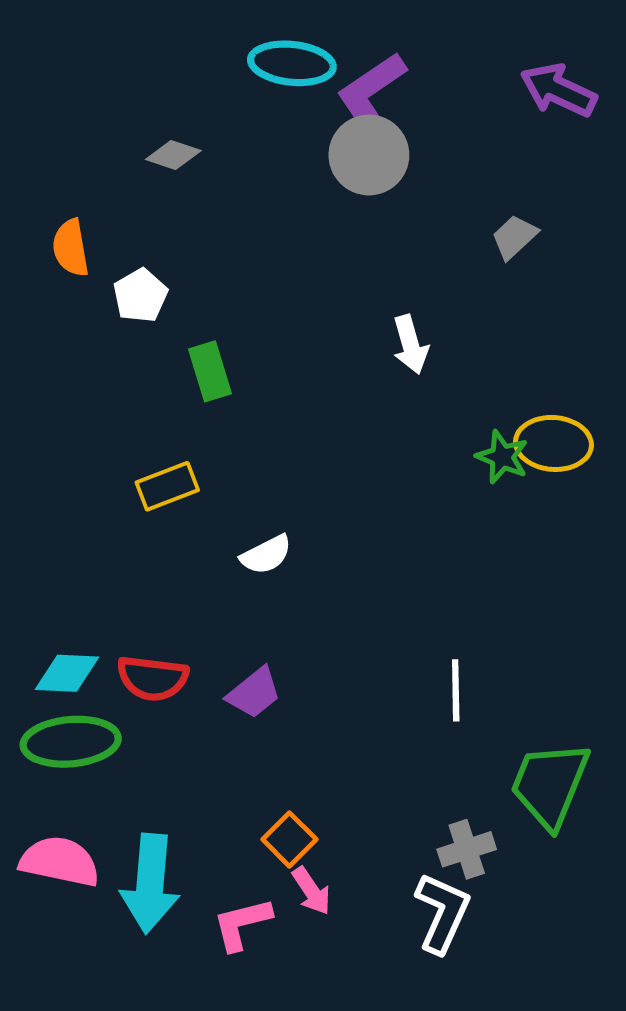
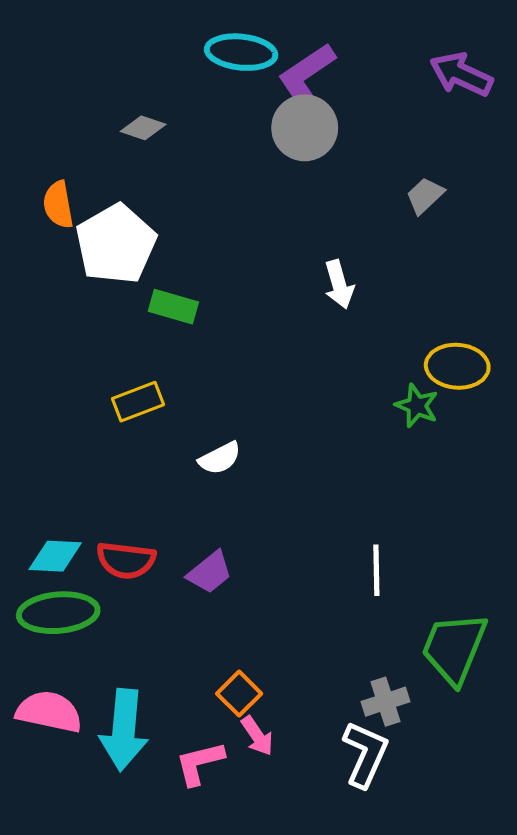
white pentagon: (140, 296) -> (116, 244), size x1.8
green rectangle: (210, 371) -> (173, 307), turned -57
green star: (502, 457) -> (417, 406), moved

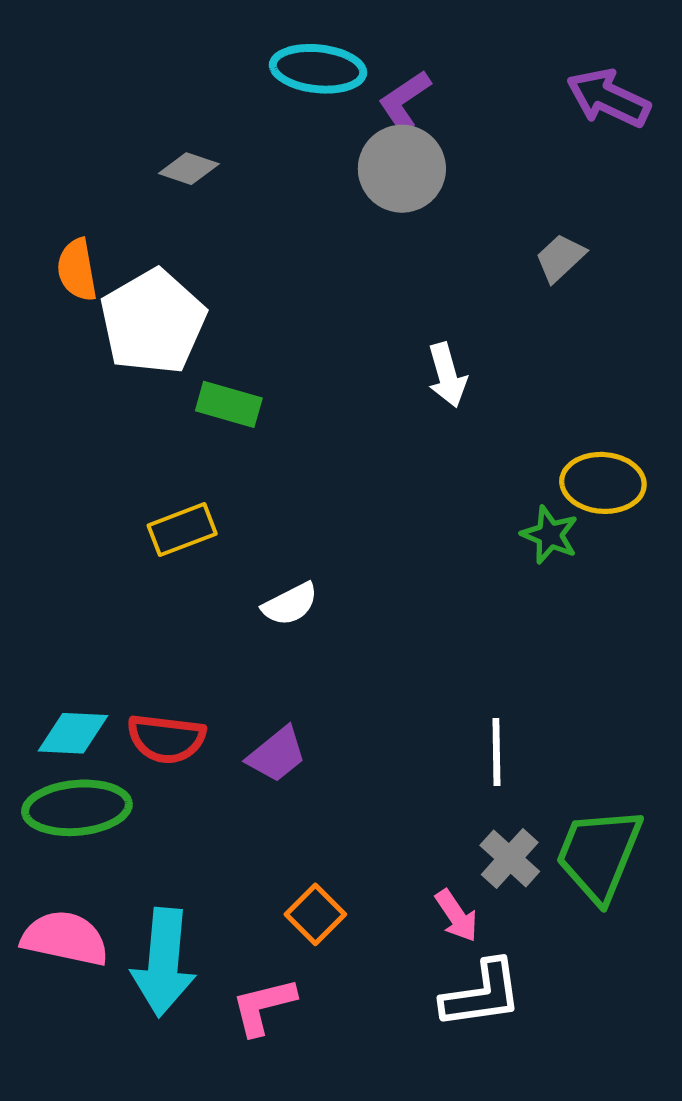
purple L-shape: (307, 76) -> (405, 101), size x0.7
gray cross: (385, 702) -> (510, 858), moved, turned -30
pink arrow: (257, 736) -> (456, 916), moved
white L-shape: (365, 754) -> (482, 994), turned 58

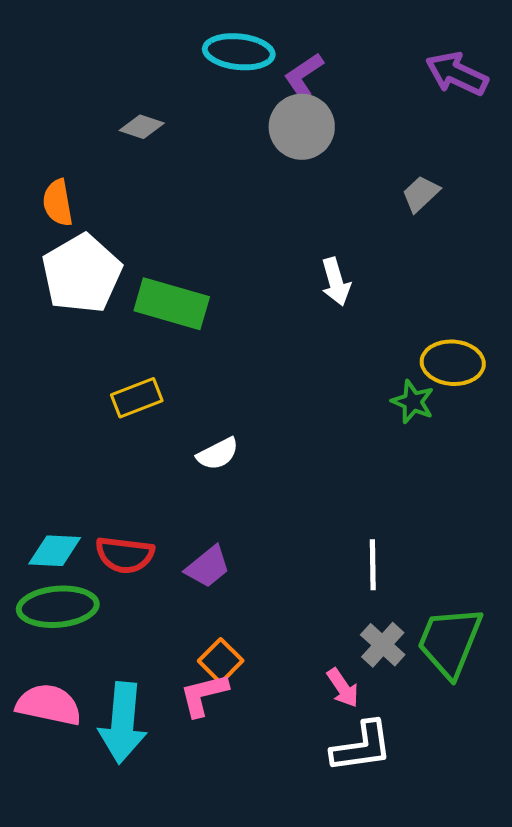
white pentagon: (153, 322) -> (82, 274), moved
green rectangle: (229, 404) -> (172, 304), size x1.5
orange square: (315, 914) -> (221, 661), moved
pink L-shape: (263, 1006) -> (204, 695), moved

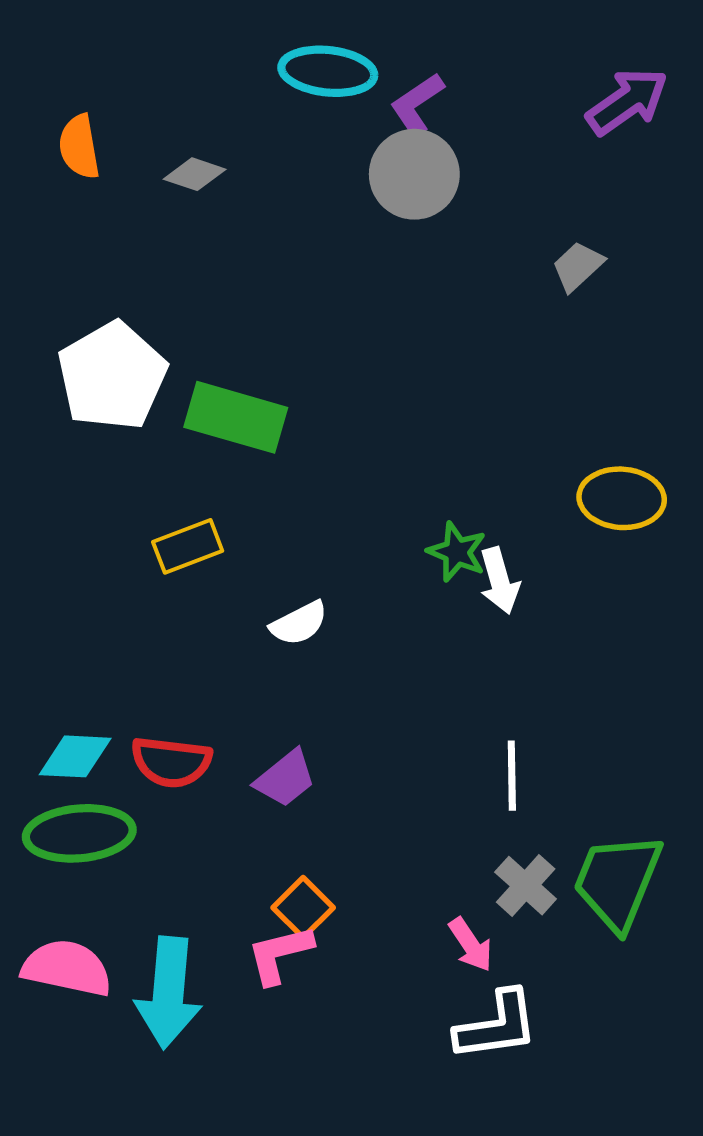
purple arrow: (457, 74) -> (627, 101), turned 120
orange semicircle: (58, 203) -> (79, 147), moved
white arrow: (336, 282) -> (499, 581), moved
green star: (413, 402) -> (457, 552), moved

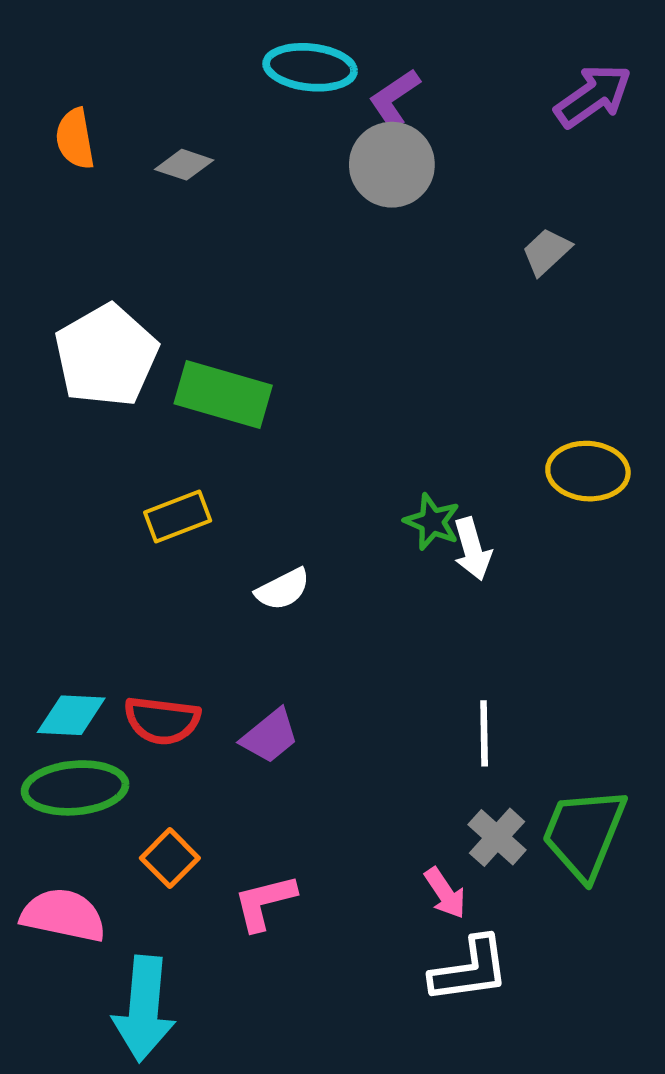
orange square: (303, 908) -> (170, 858), moved
cyan arrow: (168, 993) -> (144, 1009), moved

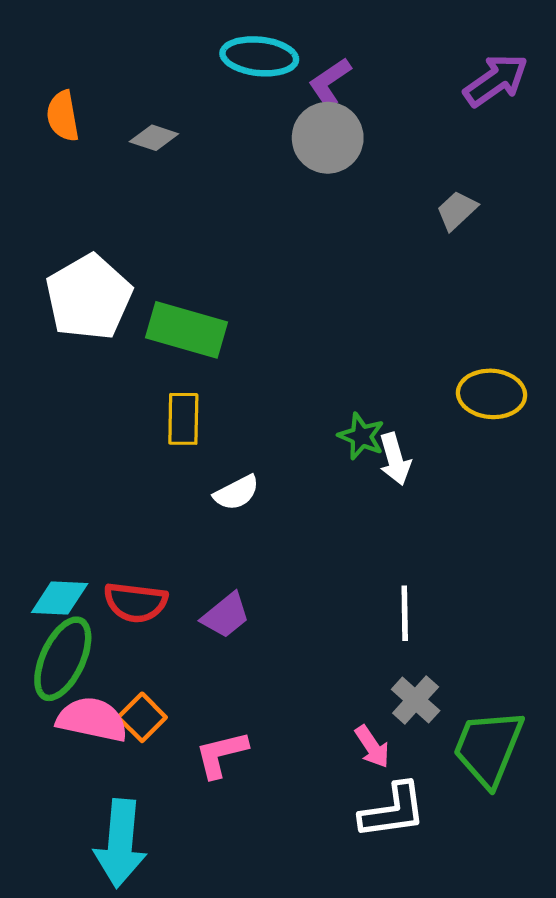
yellow rectangle: (178, 517) -> (183, 419), moved, turned -68
green ellipse: (75, 788) -> (63, 659), turned -60
green trapezoid: (584, 833) -> (488, 748), moved
pink semicircle: (63, 915) -> (92, 720), moved

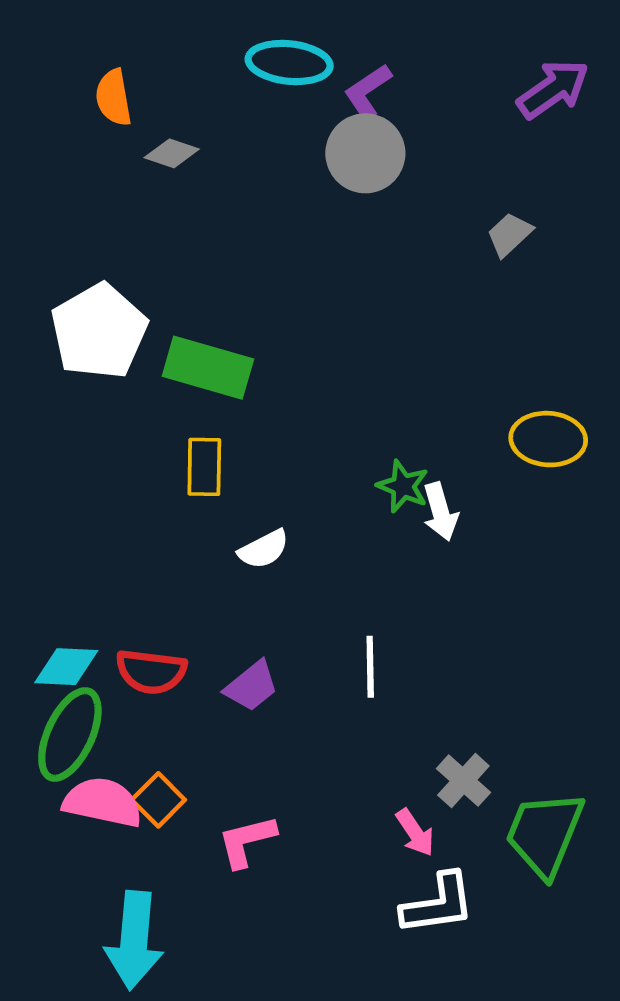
orange semicircle: (63, 116) -> (114, 98), moved
white line: (405, 613) -> (370, 667), moved

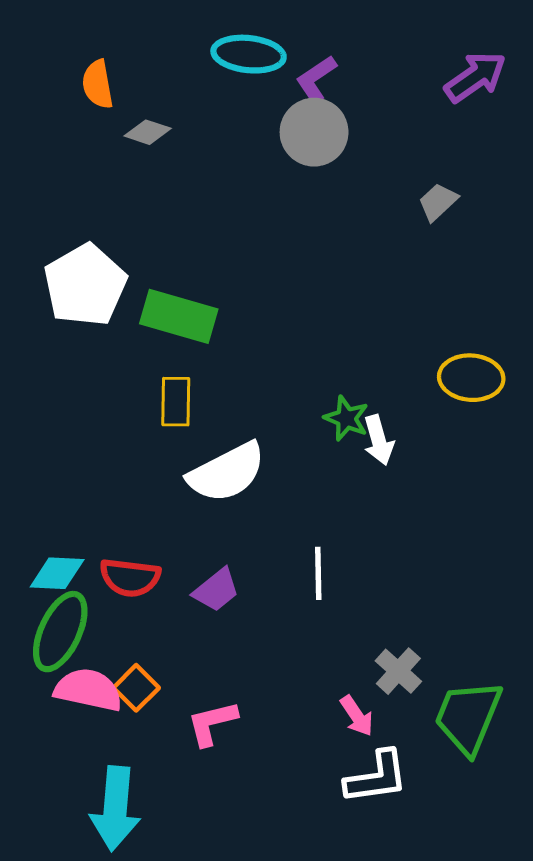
white semicircle: (264, 549) -> (227, 472), size x1.8

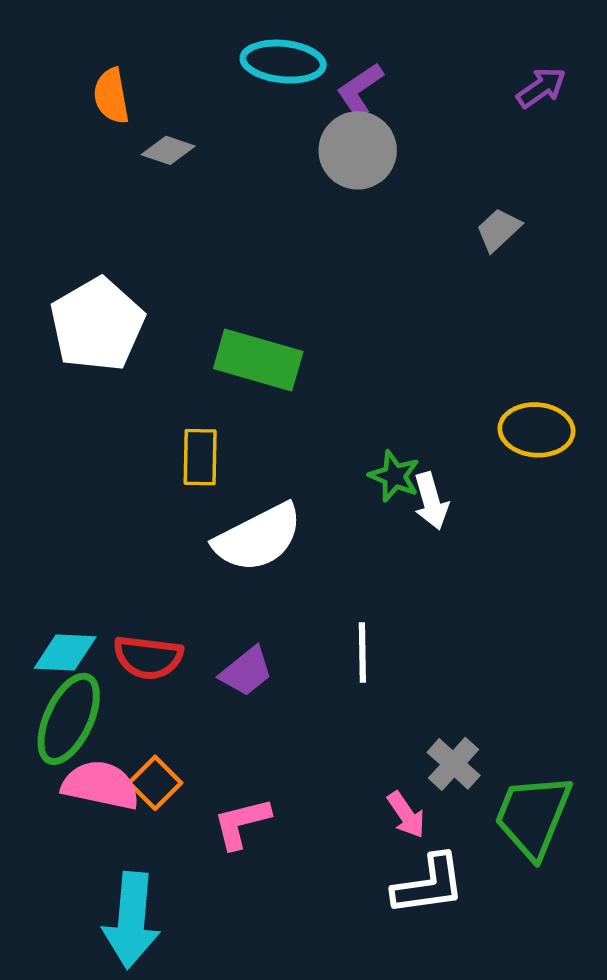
purple arrow: (475, 77) -> (541, 88), size x0.7
green rectangle: (179, 316) -> (258, 360), moved

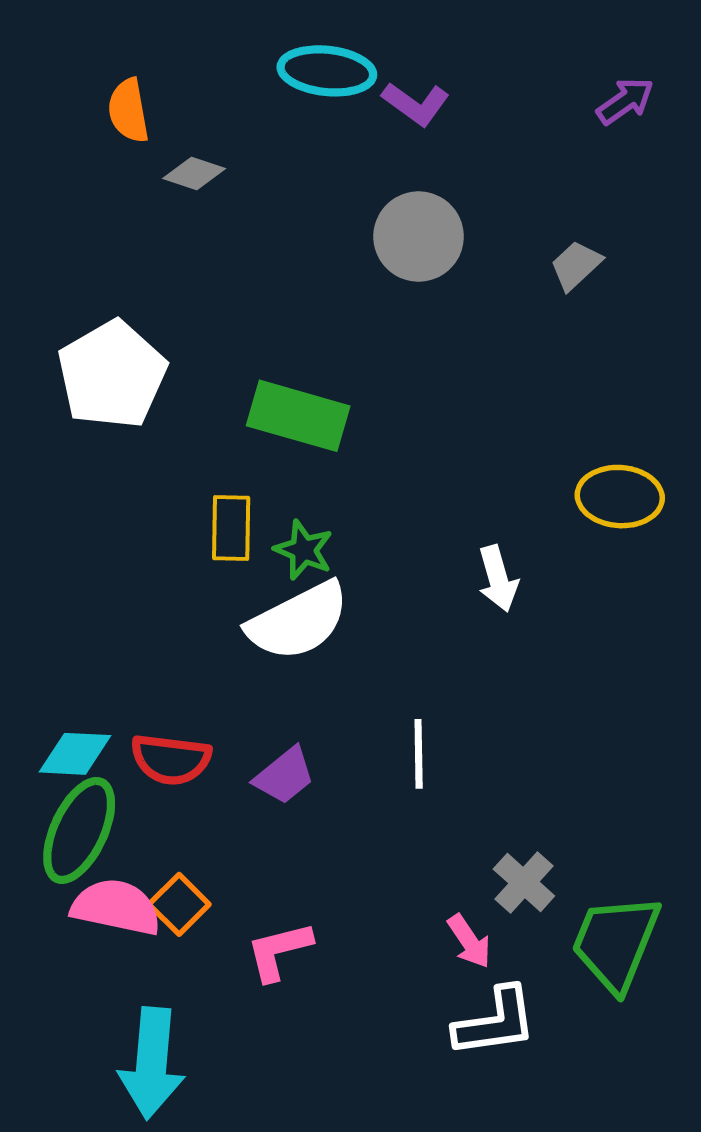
purple L-shape: (360, 90) -> (416, 104), turned -110
gray circle: (358, 150) -> (419, 237), moved
green star: (394, 476) -> (304, 550), moved

